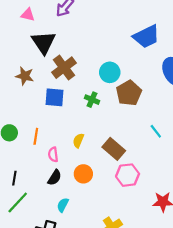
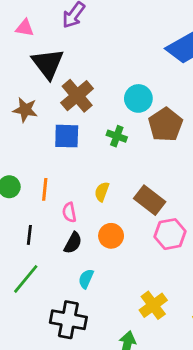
black line: (14, 178) -> (29, 235), moved

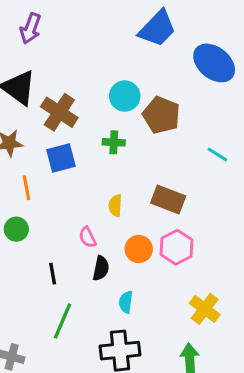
orange line: (45, 189) -> (27, 188), moved
pink hexagon: (170, 234) -> (176, 247), moved

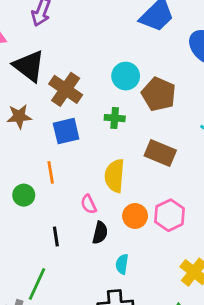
orange line: (27, 188) -> (51, 172), moved
brown rectangle: (168, 199) -> (160, 153), moved
yellow semicircle: (115, 206) -> (115, 176), size x1.6
green line: (62, 321) -> (37, 284), moved

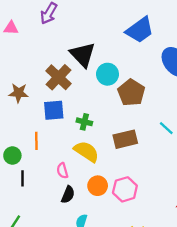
black triangle: (29, 66) -> (83, 55), moved
green cross: (115, 118) -> (84, 122), moved
brown rectangle: (160, 153) -> (125, 139), turned -45
yellow semicircle: (115, 176) -> (86, 151), turned 110
black line: (56, 236) -> (22, 178), moved

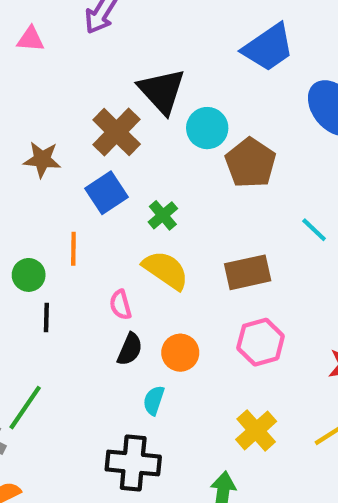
blue square: (54, 110) -> (107, 193), turned -30
green cross: (84, 122) -> (163, 215), turned 35
brown rectangle: (125, 139) -> (248, 272), moved
orange circle: (98, 186) -> (180, 353), moved
pink hexagon: (125, 189) -> (261, 342), moved

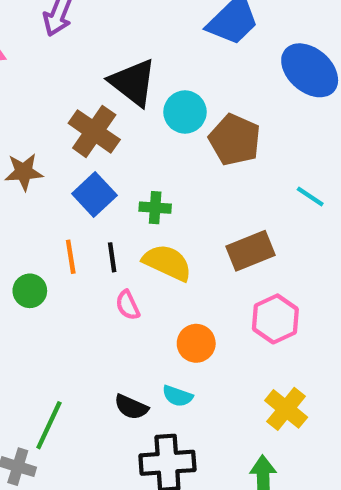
green cross: (163, 215) -> (155, 208), turned -36
black line: (46, 318) -> (112, 257), moved
black semicircle: (130, 349) -> (131, 407), moved, turned 100
cyan semicircle: (154, 400) -> (178, 396), turned -80

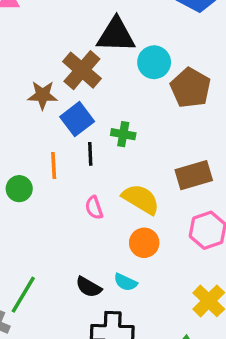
black triangle: (133, 82) -> (116, 35), turned -42
brown star: (24, 172) -> (43, 95), moved
black line: (112, 257) -> (90, 154), moved
yellow semicircle: (167, 263) -> (141, 199), moved

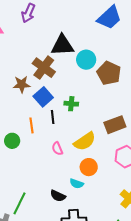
yellow semicircle: (141, 199) -> (85, 141), turned 120
cyan semicircle: (125, 282) -> (77, 184), moved

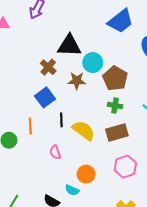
brown cross: (44, 68) -> (48, 67), size x0.7
brown star: (22, 84) -> (77, 81), moved
green cross: (71, 104) -> (115, 105), moved
black line: (53, 117) -> (61, 120), moved
yellow semicircle: (85, 141) -> (84, 130), moved, turned -115

